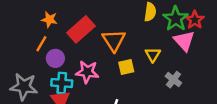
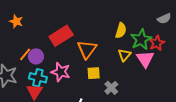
orange star: (49, 19) -> (16, 21), moved
orange line: (41, 44) -> (25, 54), moved
yellow triangle: (153, 55) -> (125, 55), moved
gray cross: (173, 80) -> (111, 88), moved

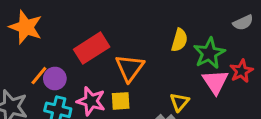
orange star: (16, 21) -> (26, 27), size x1.6
red star: (157, 43) -> (241, 71), moved
yellow triangle: (125, 55) -> (179, 102), moved
yellow square: (94, 73) -> (121, 101), moved

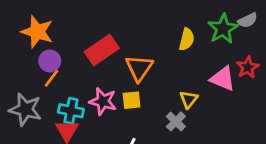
green star: (209, 53) -> (223, 29), moved
purple circle: (55, 79) -> (50, 61), moved
pink triangle: (215, 82) -> (223, 79), turned -32

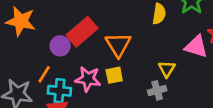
purple circle: (50, 61) -> (60, 46), moved
orange line: (52, 78) -> (44, 74), moved
gray cross: (176, 121) -> (157, 90), turned 36

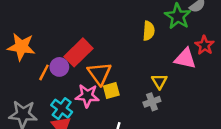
orange triangle: (118, 45) -> (99, 73), moved
orange line: (44, 74) -> (44, 72), moved
cyan cross: (59, 91) -> (62, 109), turned 35

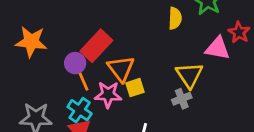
orange line: (44, 72) -> (84, 81), moved, turned -49
yellow triangle: (159, 81) -> (189, 75), size x1.5

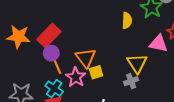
red rectangle: (96, 46) -> (49, 36), moved
pink star: (108, 95) -> (76, 77), turned 30

